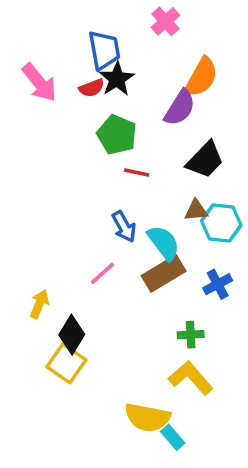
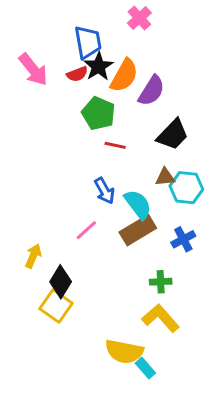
orange semicircle: (201, 77) -> (124, 76), moved

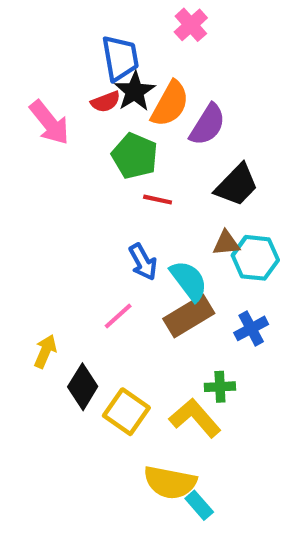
pink arrow: (33, 69) -> (49, 123), moved
yellow square: (56, 306) -> (126, 412), moved
yellow L-shape: (161, 318) -> (195, 418), moved

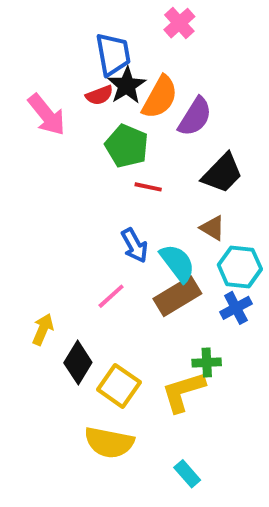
brown triangle: (226, 243) -> (213, 228), turned 36
cyan hexagon: (255, 258) -> (240, 267), moved
yellow L-shape: (195, 418) -> (183, 392), turned -66
yellow semicircle: (170, 482) -> (109, 443), moved

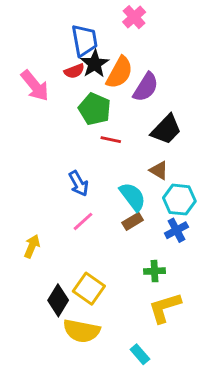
blue arrow: (134, 245) -> (79, 183), moved
brown rectangle: (177, 296) -> (133, 221), size x0.6
black diamond: (78, 363) -> (58, 300), moved
yellow L-shape: (183, 392) -> (165, 308), moved

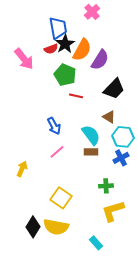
brown rectangle: (133, 221) -> (91, 152), turned 32
black diamond: (58, 300) -> (33, 227), moved

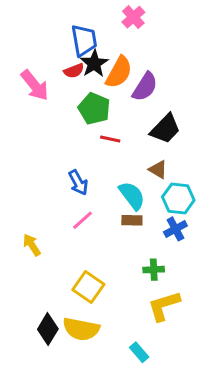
yellow arrow: (22, 169) -> (32, 245), turned -56

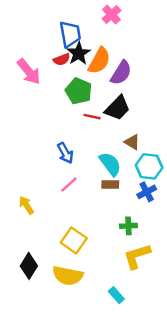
black trapezoid: (165, 129) -> (118, 108), moved
black diamond: (48, 329) -> (29, 266), moved

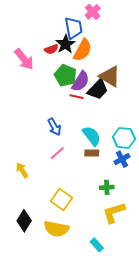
blue trapezoid: (70, 34) -> (74, 28), moved
purple semicircle: (121, 73) -> (81, 81), moved
brown triangle: (132, 142) -> (110, 76), moved, size x1.6

